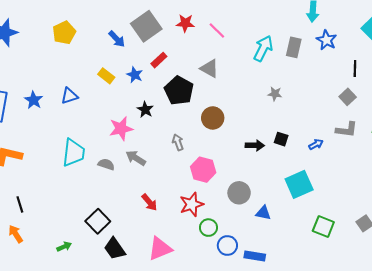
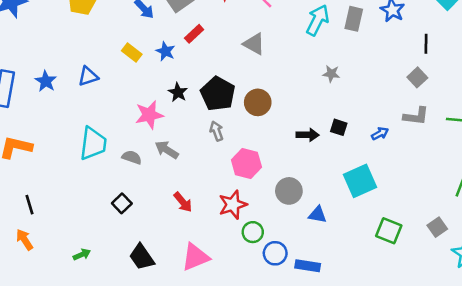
black pentagon: (179, 91) -> (218, 94), moved
black square: (98, 221) -> (122, 203), moved, size x0.7

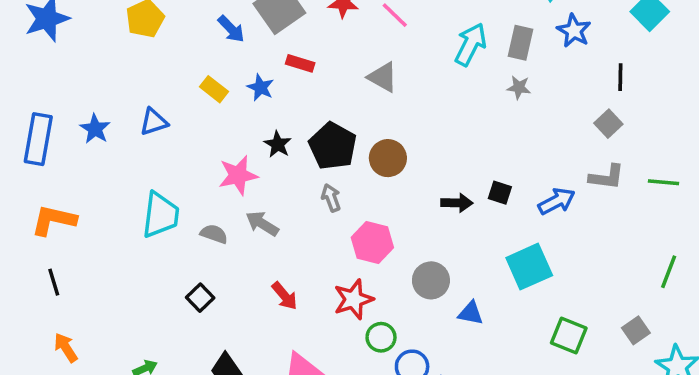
red rectangle: (194, 34) -> (300, 63), turned 60
gray star: (331, 74) -> (519, 87), moved
blue arrow: (380, 134) -> (557, 201), size x1.5
black line: (30, 205) -> (54, 282), moved

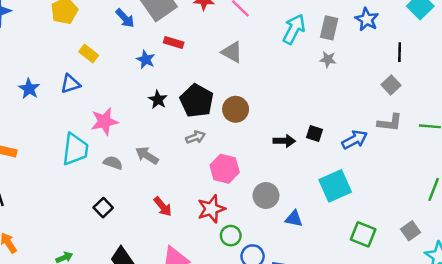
yellow rectangle: (214, 89) -> (89, 53), moved
pink star: (238, 175) -> (104, 121), moved
gray arrow: (331, 198) -> (195, 137), turned 90

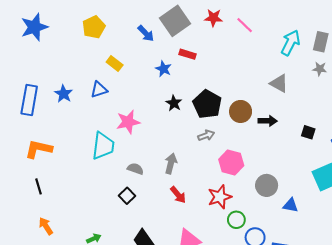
gray triangle: (232, 52) -> (279, 83), moved
black arrow: (284, 141) -> (268, 121), moved
gray arrow: (147, 155) -> (171, 164), moved, turned 72
gray semicircle: (113, 163) -> (135, 169), moved

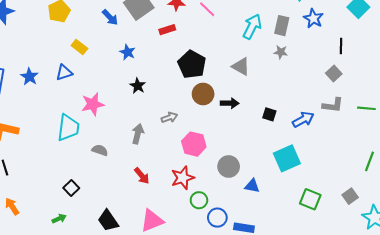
red rectangle: (187, 54) -> (167, 30), moved, turned -35
black pentagon: (207, 104) -> (192, 64), moved
gray arrow: (171, 164) -> (138, 134), moved
black square: (127, 196) -> (71, 188), moved

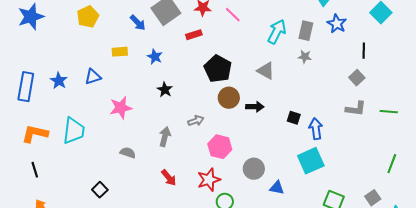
yellow rectangle: (79, 47) -> (120, 52), moved, turned -42
blue arrow: (303, 120) -> (316, 129), moved, turned -70
cyan trapezoid: (68, 128) -> (74, 131), moved

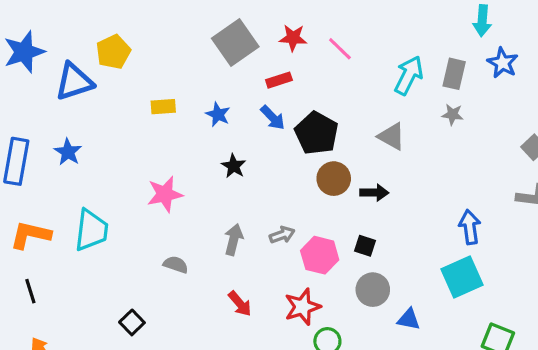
blue arrow: (138, 23) -> (273, 118), moved
blue triangle: (93, 77) -> (74, 82), moved, size x1.5
black square: (294, 118) -> (365, 246), moved
gray arrow: (196, 121) -> (282, 235), moved

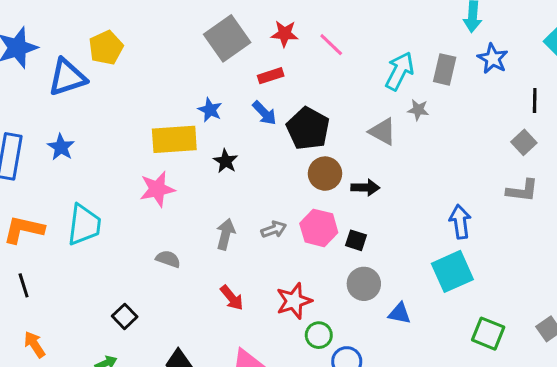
yellow rectangle: (163, 107) -> (174, 139), moved, size x1.8
gray star: (453, 114) -> (418, 110), moved
pink hexagon: (320, 255) -> (319, 228), moved

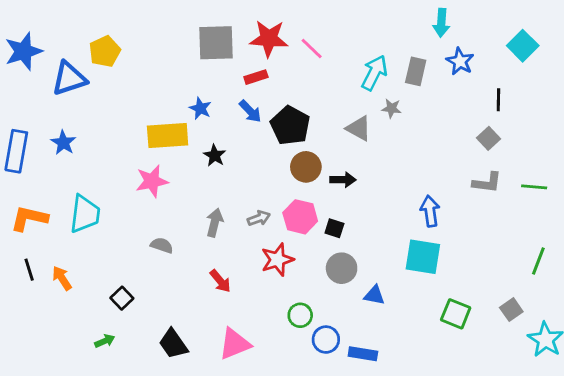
red star: (285, 34) -> (269, 39), size x1.5
gray square: (227, 38) -> (216, 43), turned 33
cyan square: (452, 271) -> (423, 257), turned 33
red star: (294, 301) -> (277, 260), moved
orange arrow: (34, 344) -> (62, 278), moved

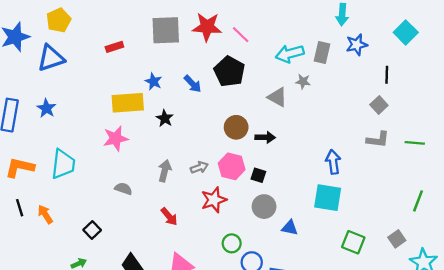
yellow pentagon: (105, 51) -> (59, 20), moved
blue star: (460, 61) -> (357, 45), turned 30
cyan arrow: (374, 73) -> (290, 54), turned -132
red rectangle: (256, 77) -> (114, 47), moved
black pentagon: (290, 126) -> (229, 71), moved

